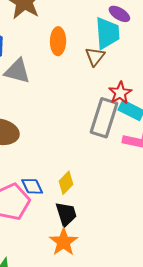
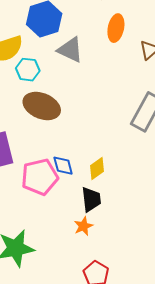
orange star: (64, 242) -> (83, 226), size x0.7

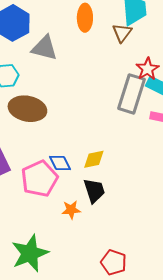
yellow diamond: (97, 169) -> (94, 159), turned 35
orange star: (83, 226) -> (71, 210), moved, turned 30

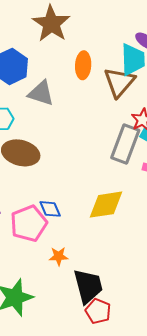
brown triangle: (122, 33) -> (119, 82), size x1.6
yellow diamond: (94, 159) -> (106, 205), moved, size x1.6
black trapezoid: (94, 191) -> (88, 286), moved, size x1.4

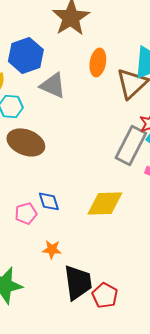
pink pentagon: (29, 223) -> (26, 213), size x0.6
red pentagon: (98, 311) -> (105, 295), moved

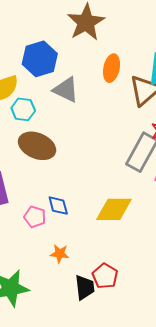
pink pentagon: (26, 213) -> (35, 217), turned 30
black trapezoid: (78, 282) -> (85, 287), size x0.7
red pentagon: (105, 295) -> (105, 276), moved

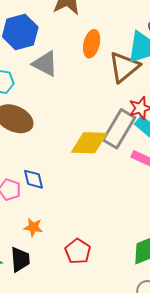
yellow diamond: (114, 209) -> (89, 143), moved
black trapezoid: (85, 287) -> (20, 259), moved

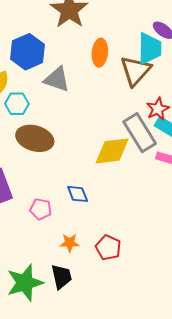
gray rectangle: (119, 129) -> (140, 133), turned -54
blue diamond: (33, 179) -> (78, 194), moved
red pentagon: (78, 251) -> (108, 248), moved

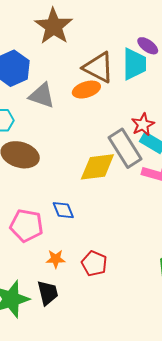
orange ellipse: (100, 53) -> (86, 90), moved, turned 68
brown triangle: (135, 71) -> (98, 67), moved, turned -44
pink pentagon: (41, 209) -> (26, 226), size x1.5

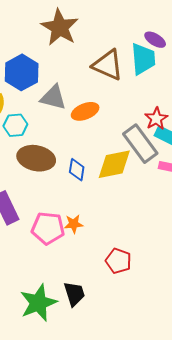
orange ellipse: (86, 90) -> (85, 111), moved
blue diamond: (63, 210) -> (77, 170), moved, turned 35
orange star: (56, 259) -> (74, 224), moved

